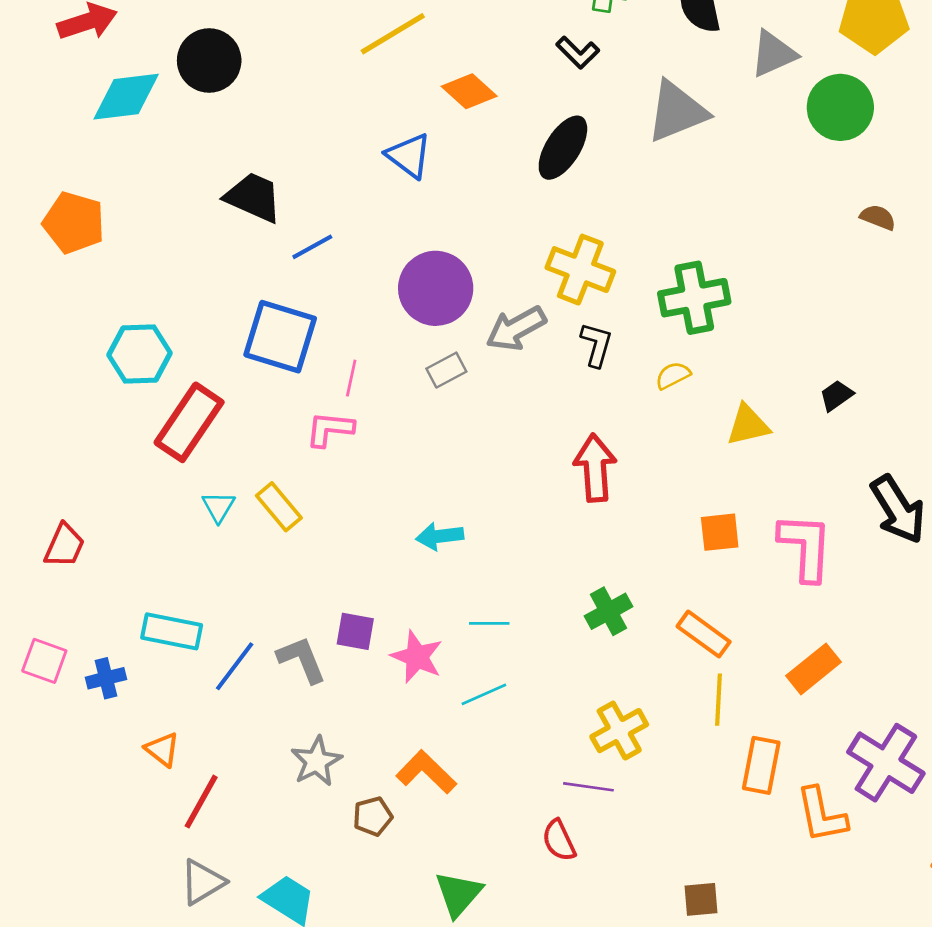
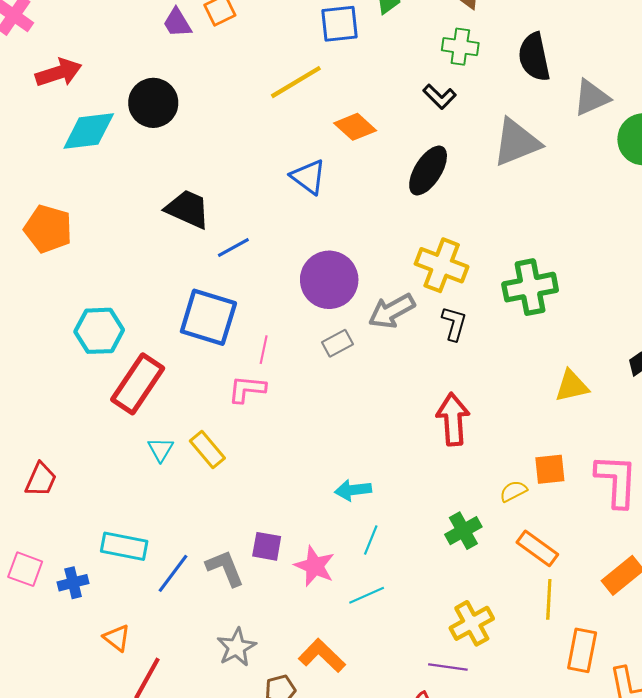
yellow semicircle: (673, 375) -> (513, 491), moved
cyan arrow: (440, 536) -> (353, 490), moved
cyan line: (489, 623) -> (371, 540), turned -68

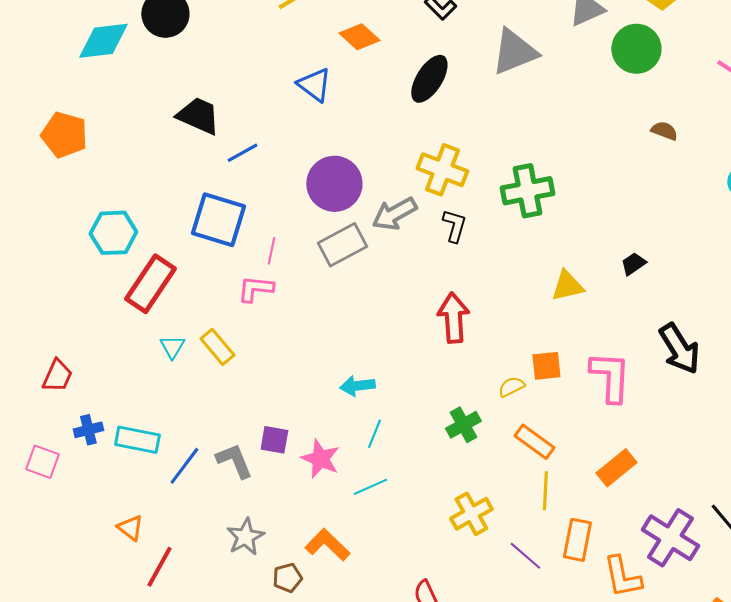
gray rectangle: (337, 343) -> (342, 245), size x1.6
blue cross: (73, 583) -> (88, 430), moved
purple line: (448, 667) -> (525, 556), moved, turned 33

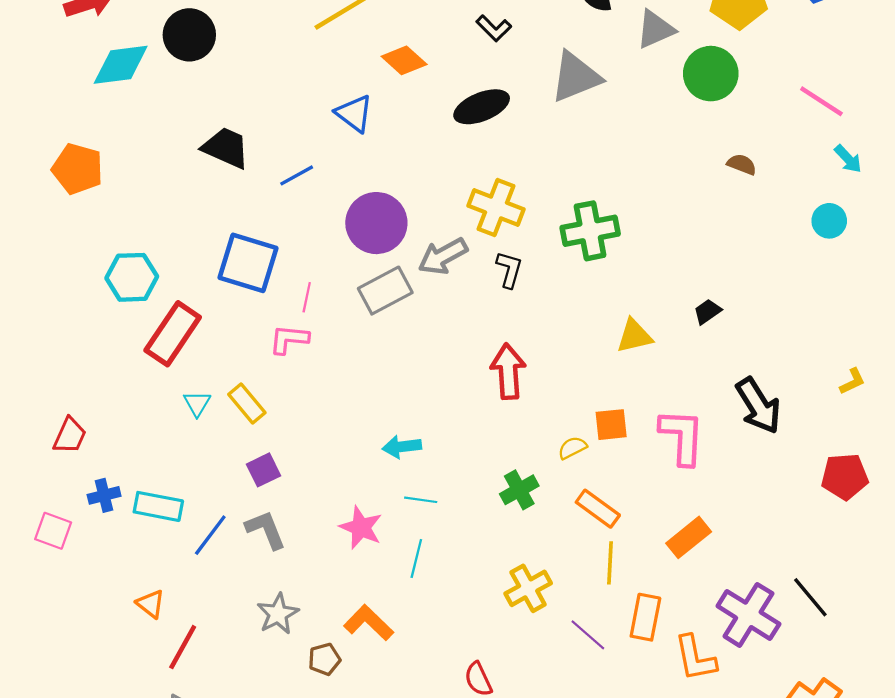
black ellipse: (429, 79) -> (482, 107), turned 36
blue line: (242, 153) -> (297, 175), moved
cyan line: (374, 434) -> (421, 500), turned 76
purple square: (274, 440) -> (263, 470), moved, turned -36
cyan line: (370, 487) -> (416, 558), turned -52

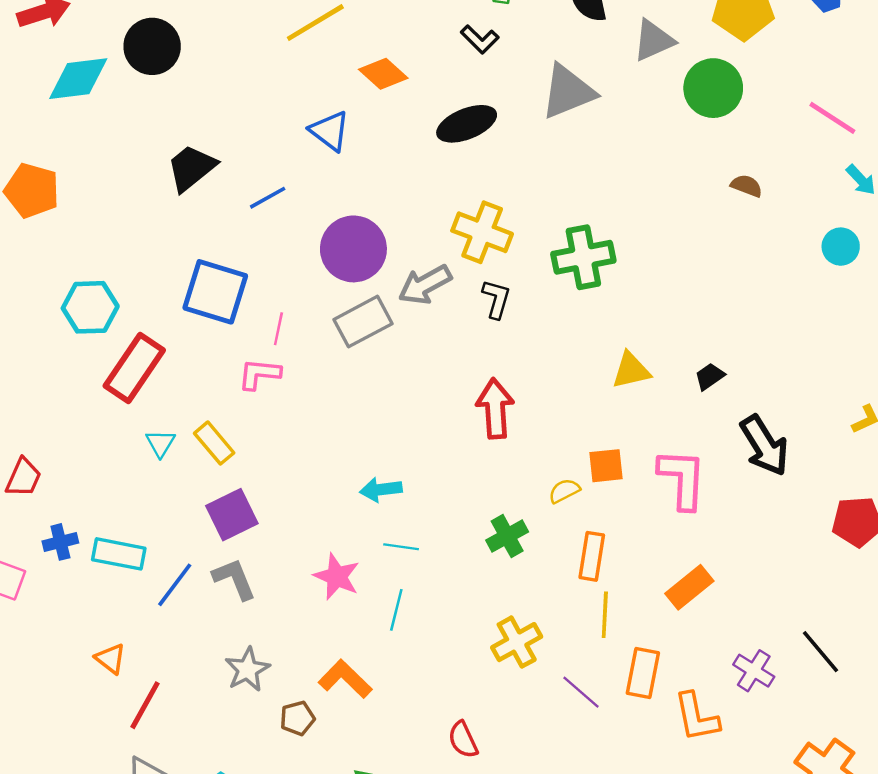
black trapezoid: (226, 148) -> (191, 168), turned -63
black trapezoid: (707, 312) -> (710, 376), moved
purple square: (263, 470) -> (232, 515), size x1.4
orange rectangle: (598, 509) -> (592, 556), turned 63
purple cross: (748, 615) -> (754, 671), size x0.6

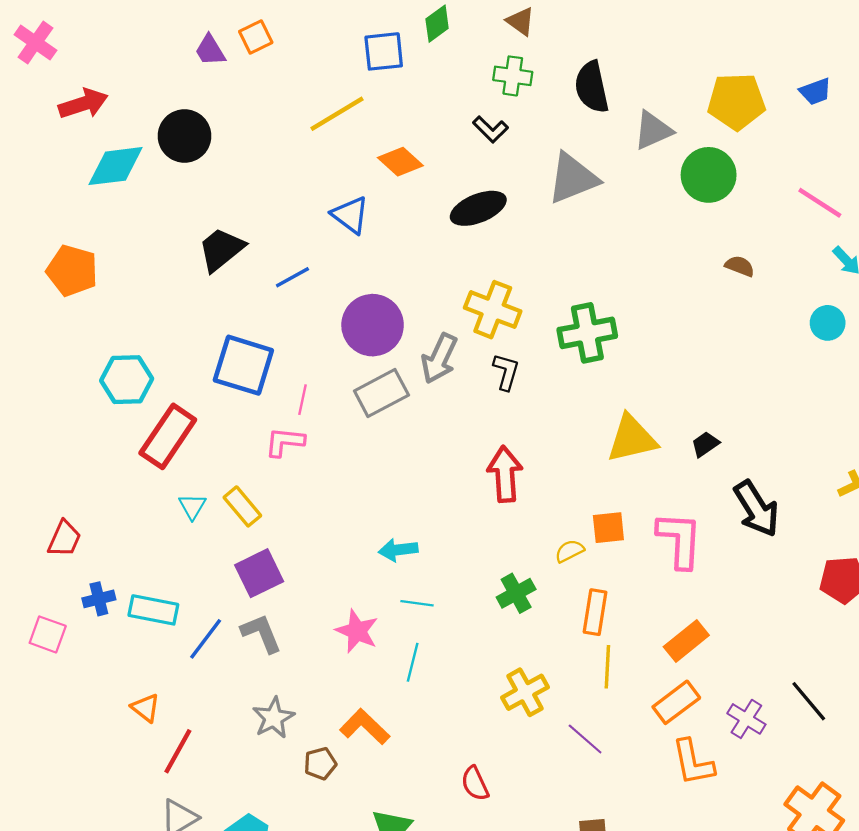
gray arrow: (425, 285) -> (439, 359), turned -36
yellow triangle: (631, 370) -> (632, 439), size x1.4
orange rectangle: (643, 673) -> (676, 702), moved, turned 42

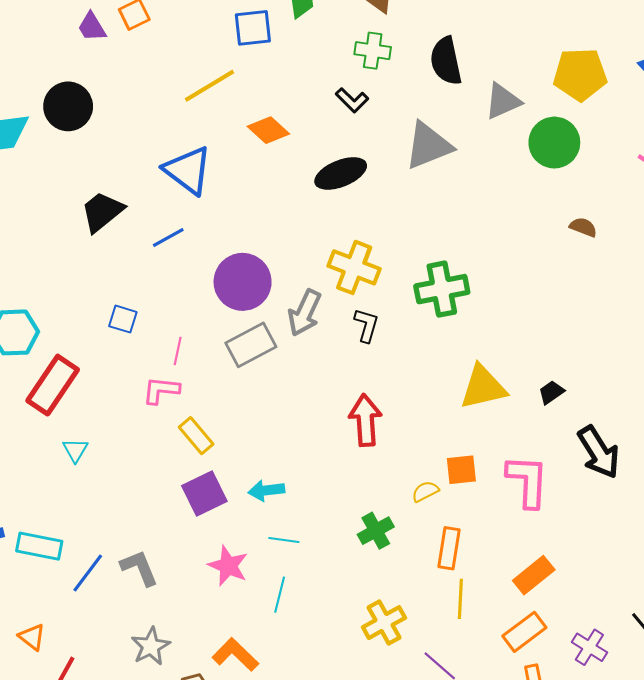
blue triangle: (350, 215) -> (188, 170), moved, size x1.4
blue square: (243, 365) -> (123, 319), size x0.5
yellow rectangle: (242, 506) -> (196, 436), moved
purple square: (259, 573) -> (204, 493), moved

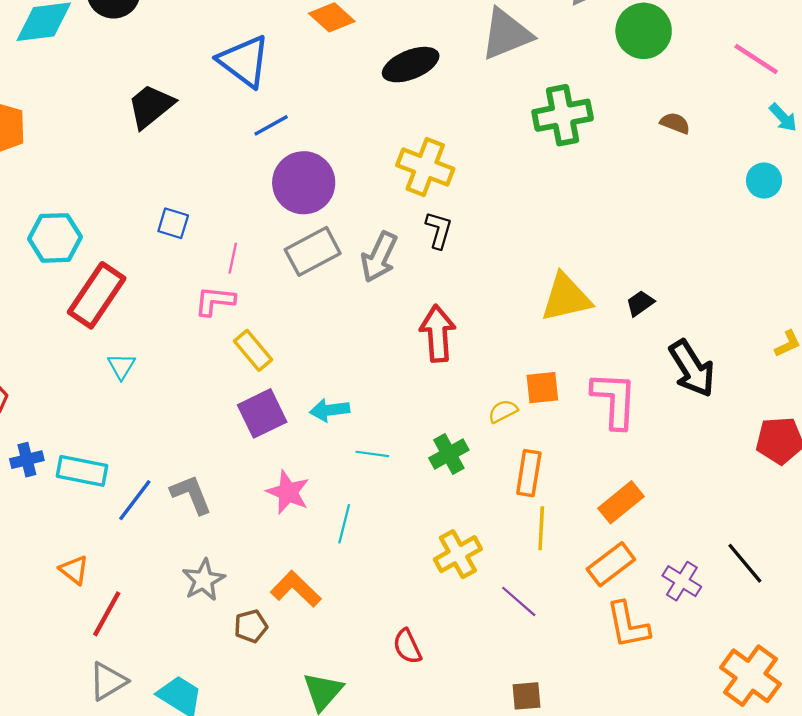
blue line: (168, 237) -> (271, 125), moved
green cross: (442, 289) -> (563, 115), moved
gray arrow: (305, 313) -> (379, 257), moved
cyan line: (284, 540) -> (372, 454), moved

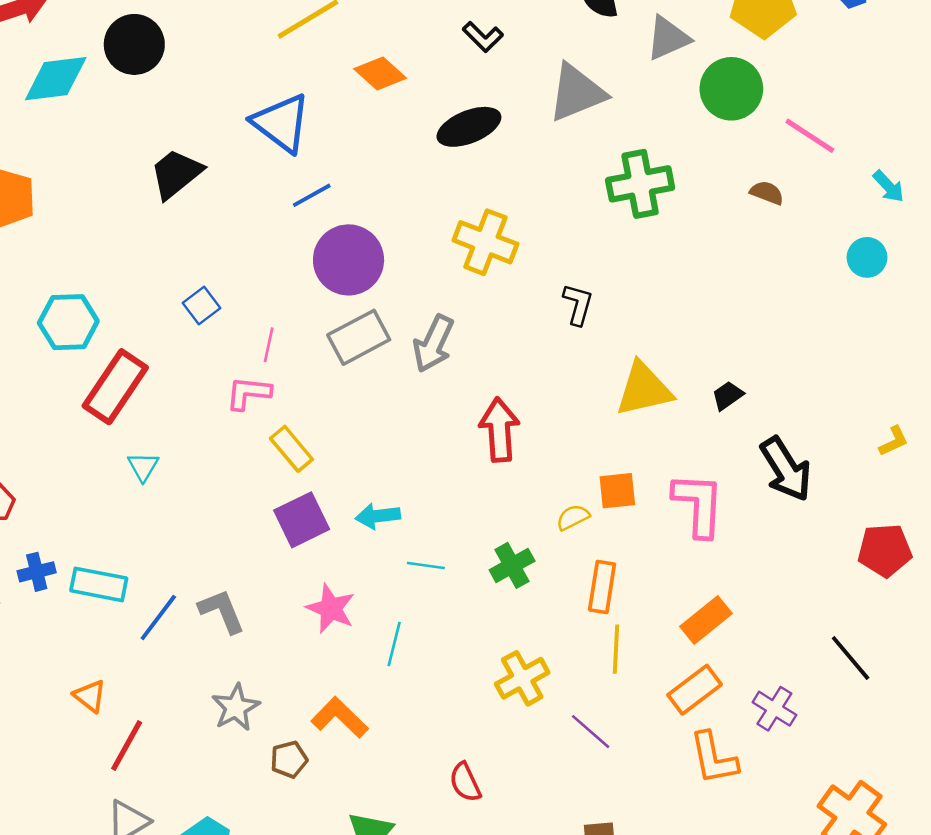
pink line: (756, 59) -> (810, 136), moved
blue square: (173, 223) -> (201, 306), turned 36
black L-shape: (439, 230) -> (578, 304), moved
black line: (745, 563) -> (851, 658), moved

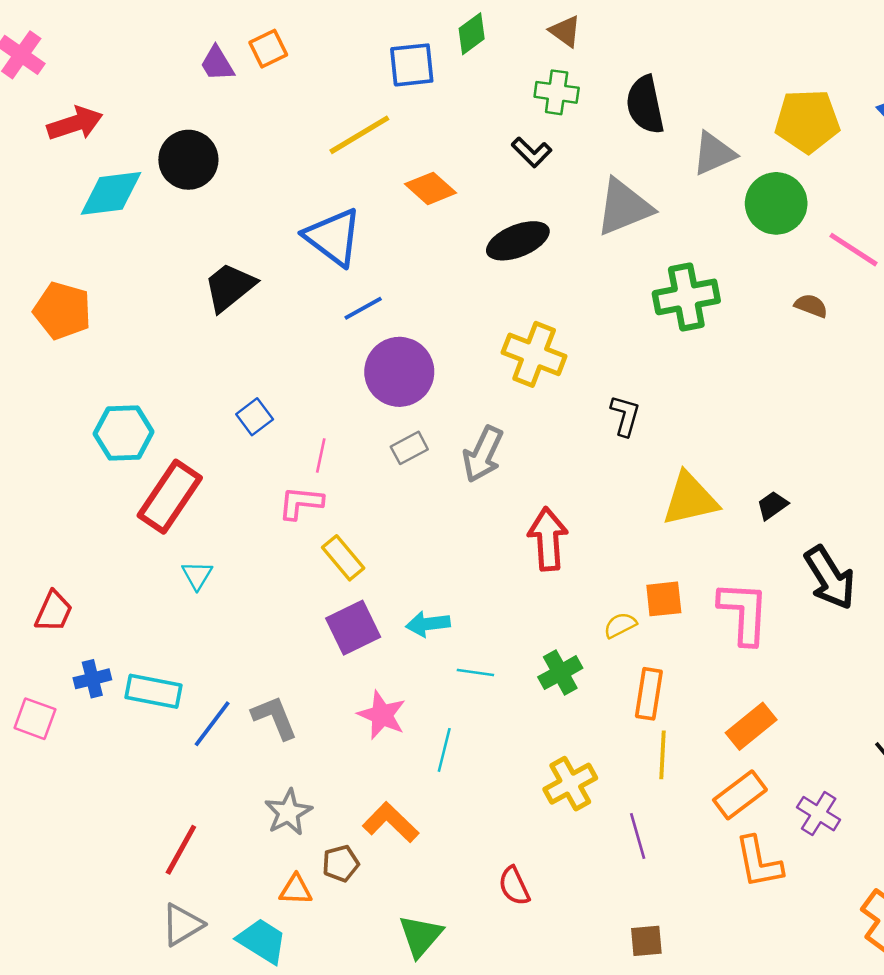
gray rectangle: (359, 337) -> (409, 448), size x0.6
orange triangle: (90, 696) -> (296, 890), moved, turned -36
purple line: (591, 732) -> (638, 836), turned 33

